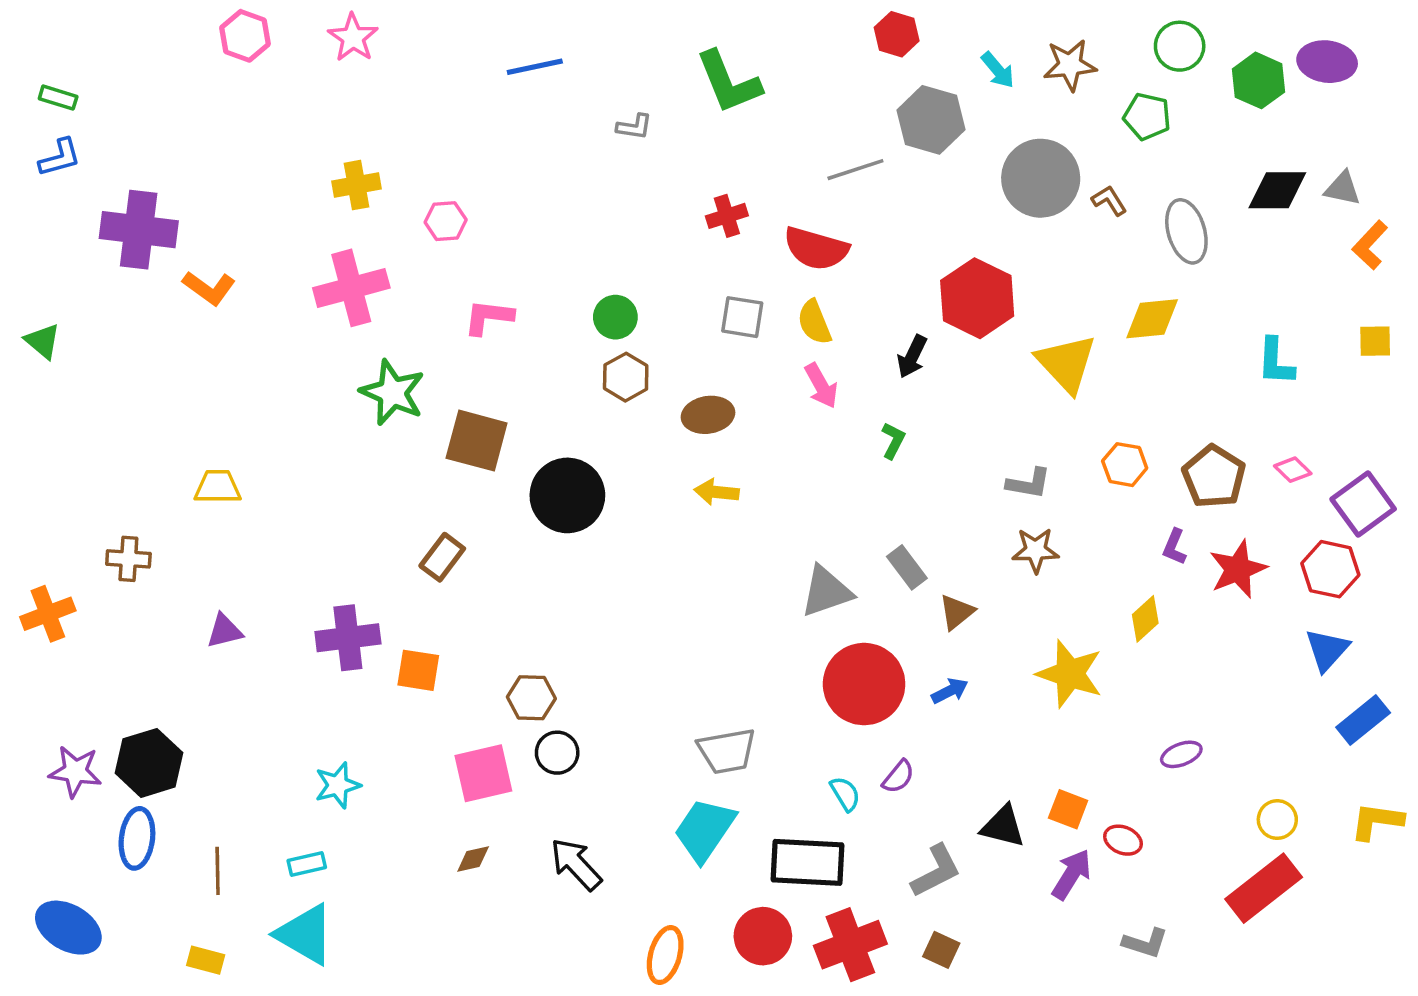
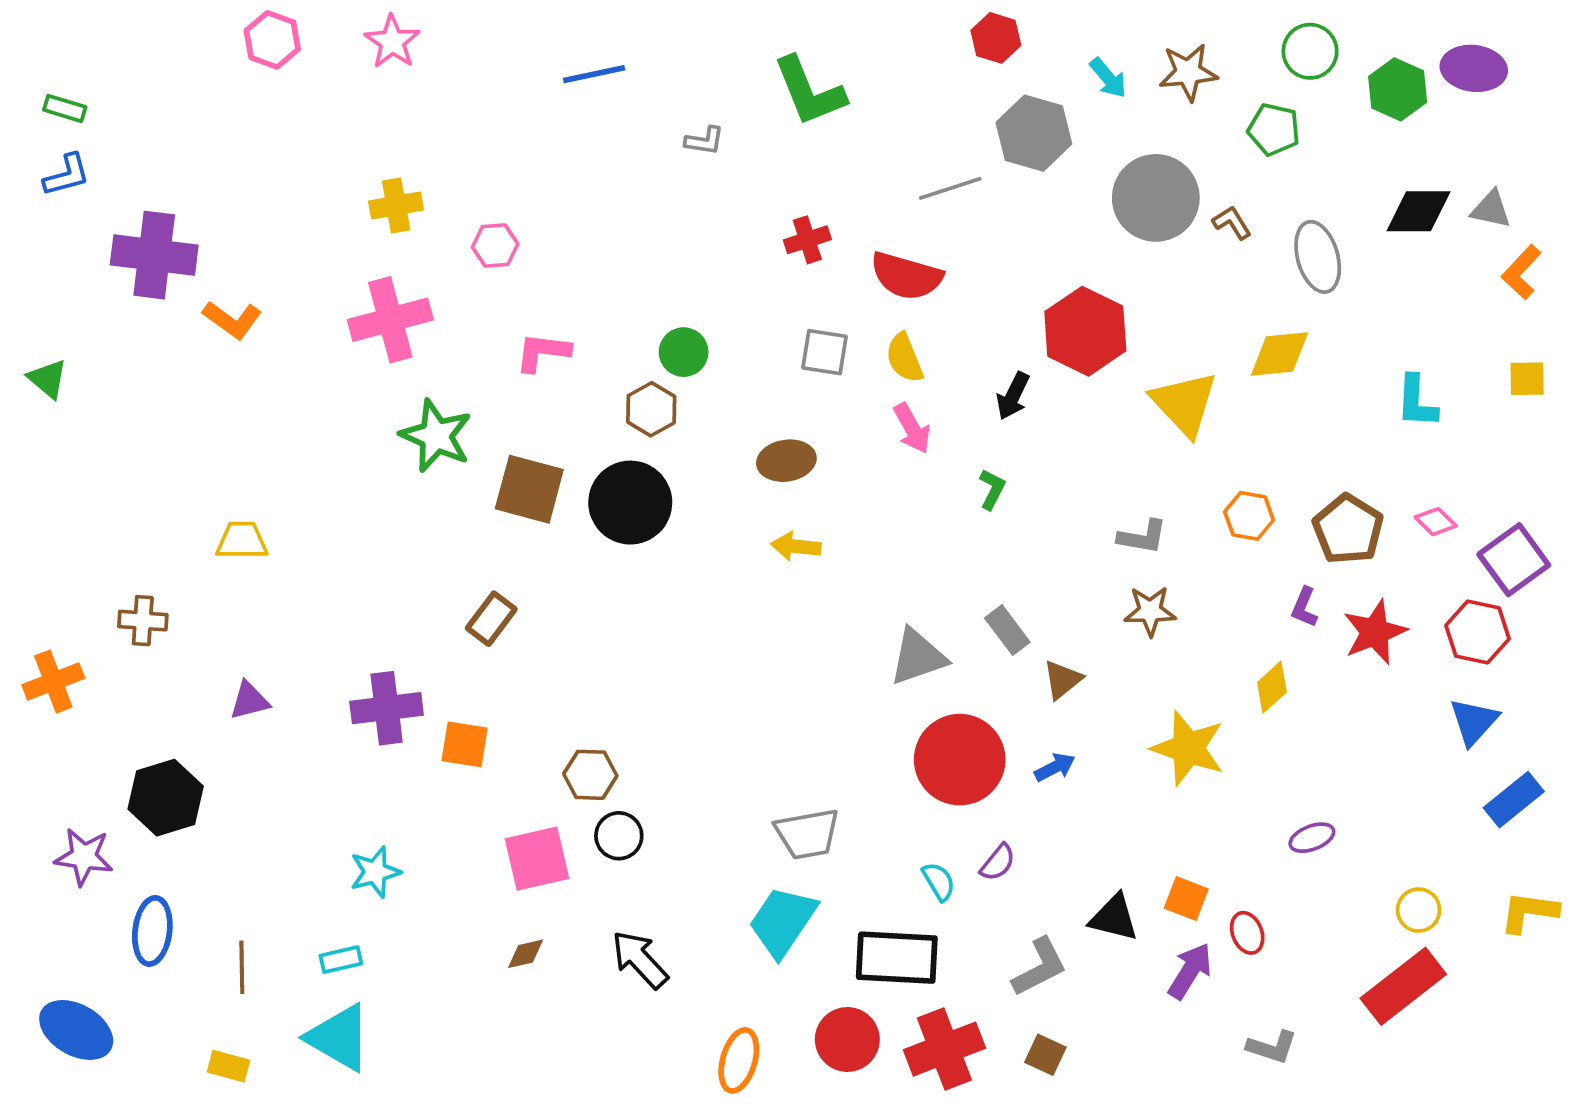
brown hexagon: (626, 377) -> (651, 409), moved
black circle: (567, 495) -> (630, 503), moved
black hexagon: (149, 763) -> (166, 798), moved
red ellipse: (1123, 840) -> (1247, 933), turned 45

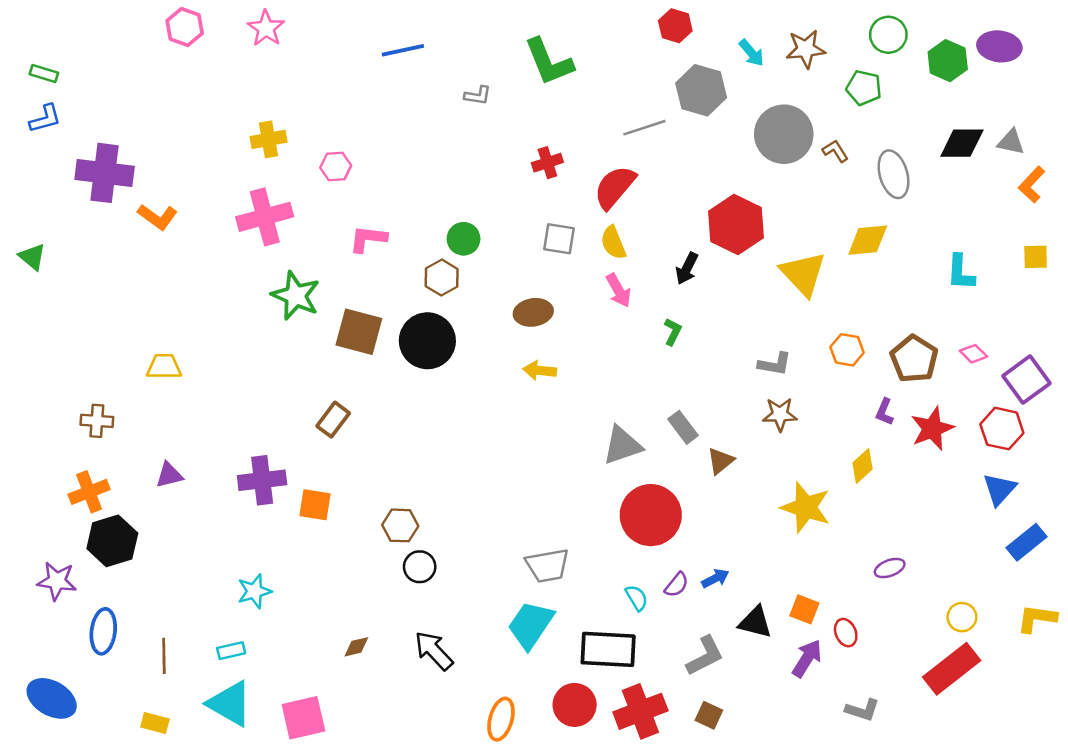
red semicircle: (906, 276) -> (615, 187), turned 114
orange cross: (53, 682) -> (89, 492), moved
blue arrow: (1055, 767) -> (715, 578), moved
pink square: (537, 859) -> (303, 718), moved

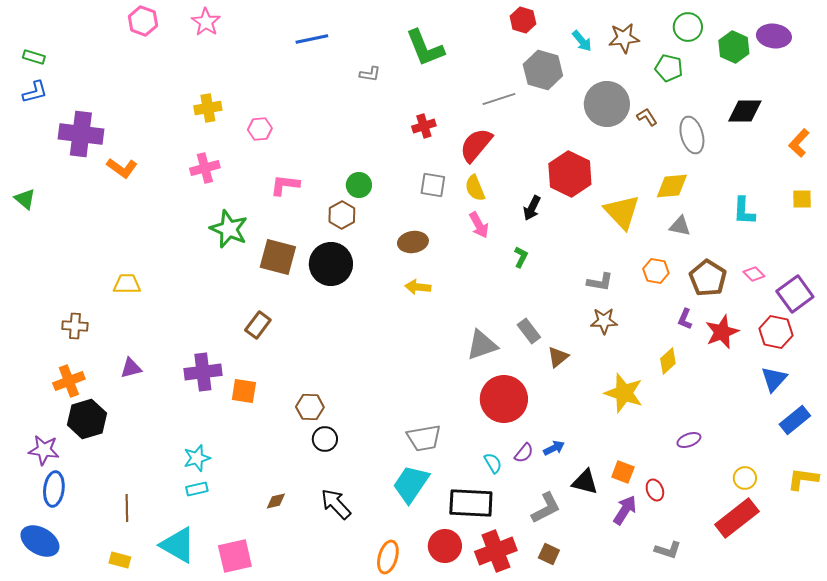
gray triangle: (1011, 142) -> (680, 226), moved
pink cross: (265, 217) -> (205, 168), size x0.7
blue ellipse: (103, 631) -> (54, 489), moved
cyan rectangle: (231, 651) -> (197, 489), moved

